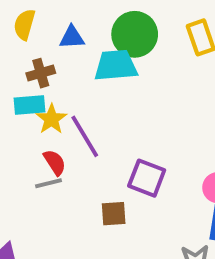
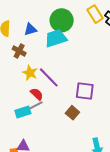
brown cross: (41, 73) -> (19, 51), turned -32
cyan rectangle: (30, 105) -> (23, 112), moved
brown square: (114, 214) -> (72, 113), turned -32

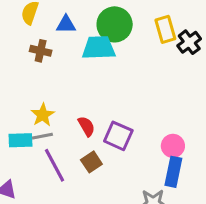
brown cross: (19, 51) -> (41, 51), turned -32
yellow star: (30, 73) -> (43, 115), moved
purple line: (49, 77) -> (55, 165), moved
red semicircle: (37, 94) -> (86, 126), moved

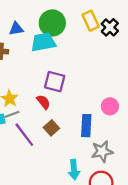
purple square: (118, 136) -> (55, 82), moved
blue rectangle: (173, 172) -> (86, 126), moved

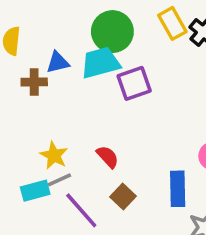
blue triangle: (16, 29) -> (58, 62), moved
purple square: (55, 82) -> (134, 83), moved, turned -30

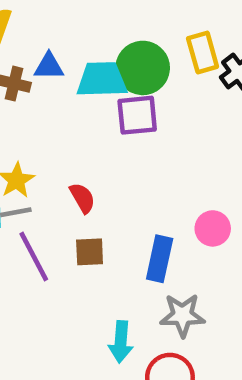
green circle: (112, 32) -> (143, 68), moved
brown square: (123, 197) -> (90, 252), turned 30

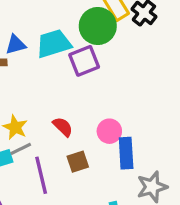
green circle: (143, 68) -> (98, 26), moved
pink circle: (213, 228) -> (109, 131), moved
purple line: (34, 256) -> (41, 175), turned 30

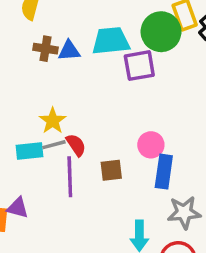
blue triangle: (16, 45) -> (69, 51), moved
red semicircle: (63, 127) -> (76, 145), moved

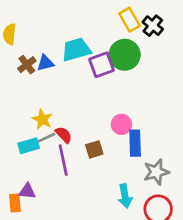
green circle: (161, 32) -> (125, 55), moved
brown cross: (45, 49) -> (27, 65), turned -36

